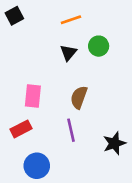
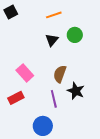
pink rectangle: (33, 96) -> (25, 73), turned -48
black star: (114, 143) -> (76, 91), moved, turned -30
blue circle: (37, 166) -> (43, 126), moved

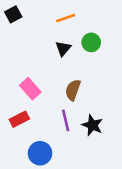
black star: (76, 91) -> (92, 125), moved
blue circle: (43, 126) -> (40, 153), moved

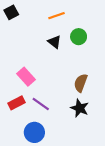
black triangle: (63, 48) -> (54, 42), turned -32
brown semicircle: (73, 90) -> (81, 83), moved
purple line: (66, 120) -> (41, 104), moved, turned -42

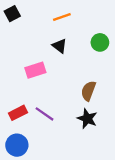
green circle: (79, 37) -> (100, 42), moved
pink rectangle: (26, 77) -> (35, 70), moved, turned -66
blue circle: (34, 132) -> (17, 145), moved

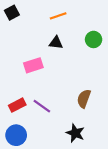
black triangle: (60, 46) -> (56, 43), turned -32
brown semicircle: (88, 91) -> (84, 99), moved
black star: (87, 119) -> (75, 133), moved

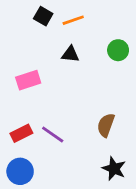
black square: (12, 13) -> (43, 16), moved, turned -32
pink rectangle: (33, 65) -> (28, 80), moved
black star: (75, 133) -> (114, 169), moved

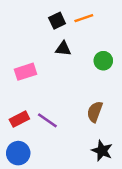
black square: (43, 16) -> (57, 21), moved, turned 35
orange line: (73, 20) -> (84, 18), moved
green circle: (118, 50) -> (103, 61), moved

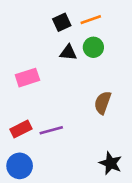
green circle: (103, 61) -> (93, 47), moved
brown semicircle: (95, 112) -> (103, 103), moved
purple line: (47, 120) -> (51, 130), turned -50

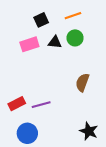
black square: (62, 22) -> (41, 20), moved
pink rectangle: (27, 78) -> (29, 44), moved
blue circle: (20, 166) -> (27, 133), moved

